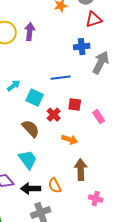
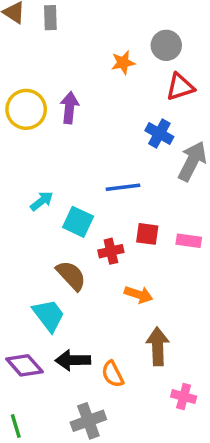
blue cross: (82, 47) -> (159, 134), turned 35
red cross: (54, 115) -> (111, 251), turned 32
pink rectangle: (99, 117) -> (189, 241), moved, turned -48
cyan trapezoid: (28, 160) -> (49, 315), moved
black arrow: (31, 189) -> (73, 360), moved

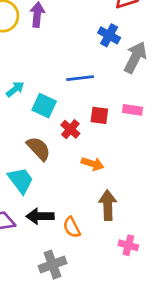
pink rectangle: (189, 241) -> (133, 110), moved
red cross: (111, 251) -> (70, 129), turned -36

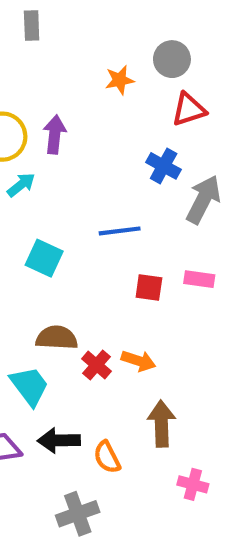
cyan arrow: (15, 89) -> (21, 185), moved
cyan square: (44, 106) -> (44, 258), moved
red cross: (70, 129) -> (97, 365), moved
brown semicircle: (39, 149) -> (57, 338), turned -44

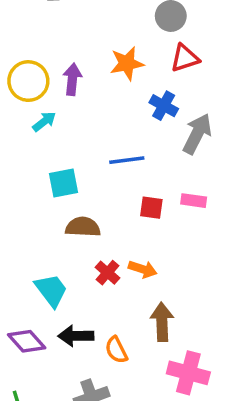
orange star: (120, 80) -> (127, 63), moved, size x1.4
cyan square: (44, 258) -> (64, 183), turned -36
brown semicircle: (57, 338) -> (83, 227), moved
pink cross: (193, 484) -> (188, 373), size x1.6

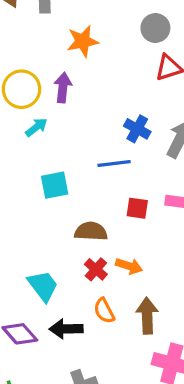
orange star: (127, 63) -> (83, 41), moved
blue cross: (164, 106) -> (137, 129), moved
brown semicircle: (83, 227) -> (91, 231), moved
orange semicircle: (116, 350) -> (104, 311), moved

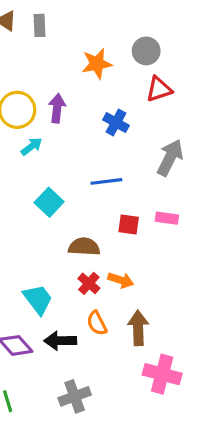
orange star: (83, 41) -> (97, 64), moved
blue cross: (137, 129) -> (116, 123), moved
cyan square: (55, 185) -> (49, 202), turned -36

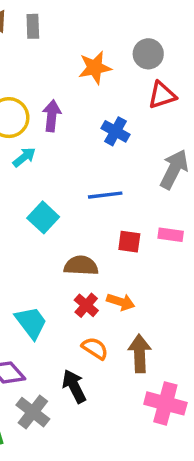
orange semicircle: (97, 323) -> (95, 348), turned 150
black arrow: (60, 341) -> (74, 386), moved, turned 64
gray cross: (75, 396) -> (33, 412), moved, turned -32

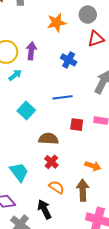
orange arrow: (121, 302) -> (93, 166), moved

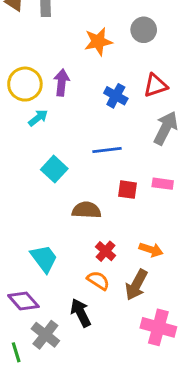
red triangle: (96, 39) -> (155, 86), moved
red cross: (51, 162) -> (106, 251), moved
brown arrow: (83, 190) -> (136, 285), turned -150

